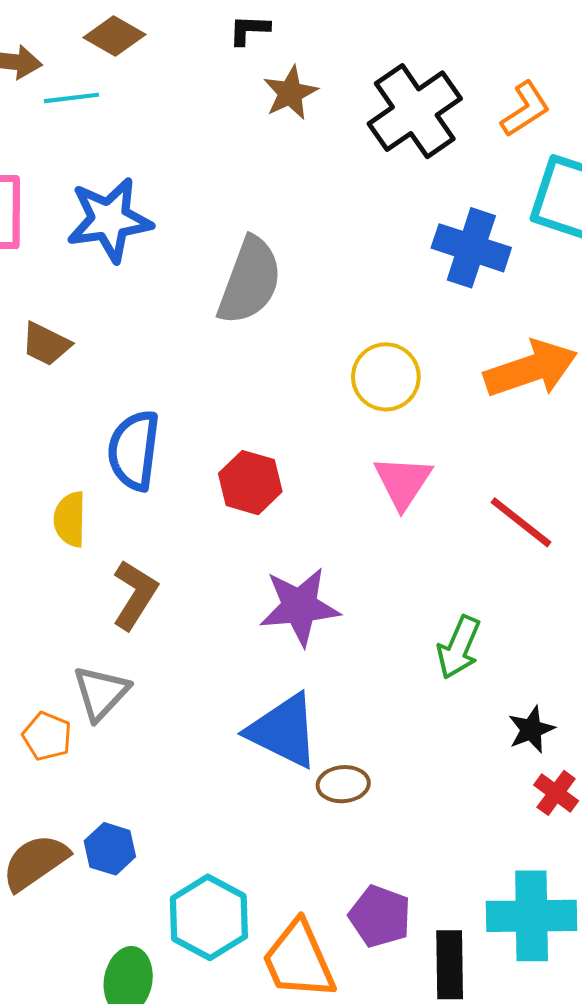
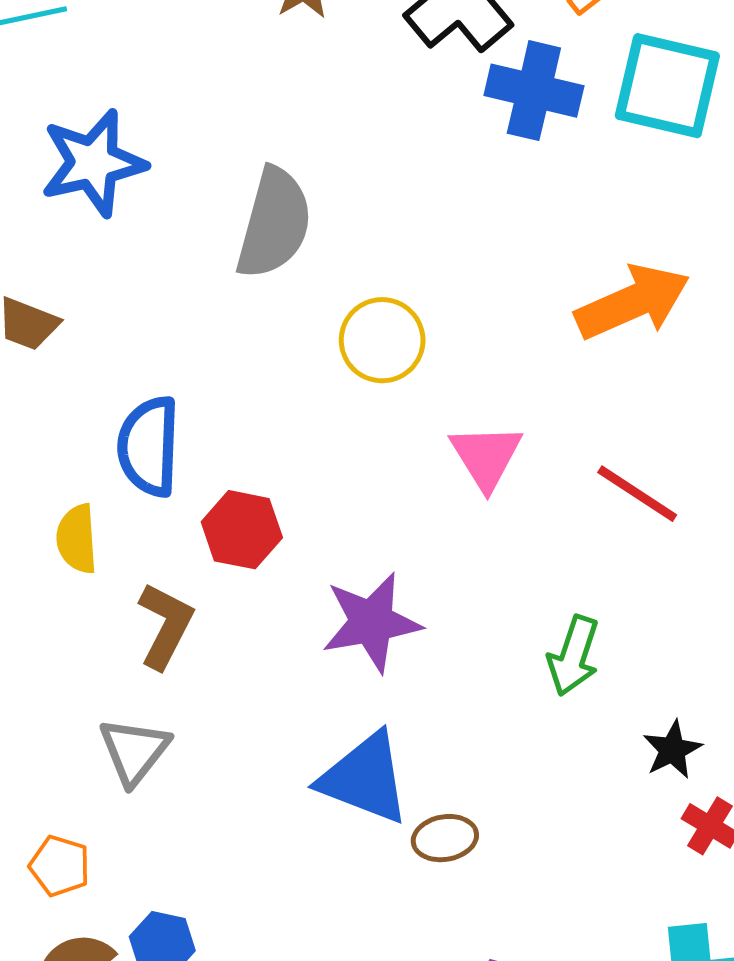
blue cross: (471, 248) -> (534, 91), moved
yellow circle: (386, 377) -> (382, 340), moved
red hexagon: (250, 483) -> (242, 530), moved
orange pentagon: (47, 736) -> (60, 866), moved

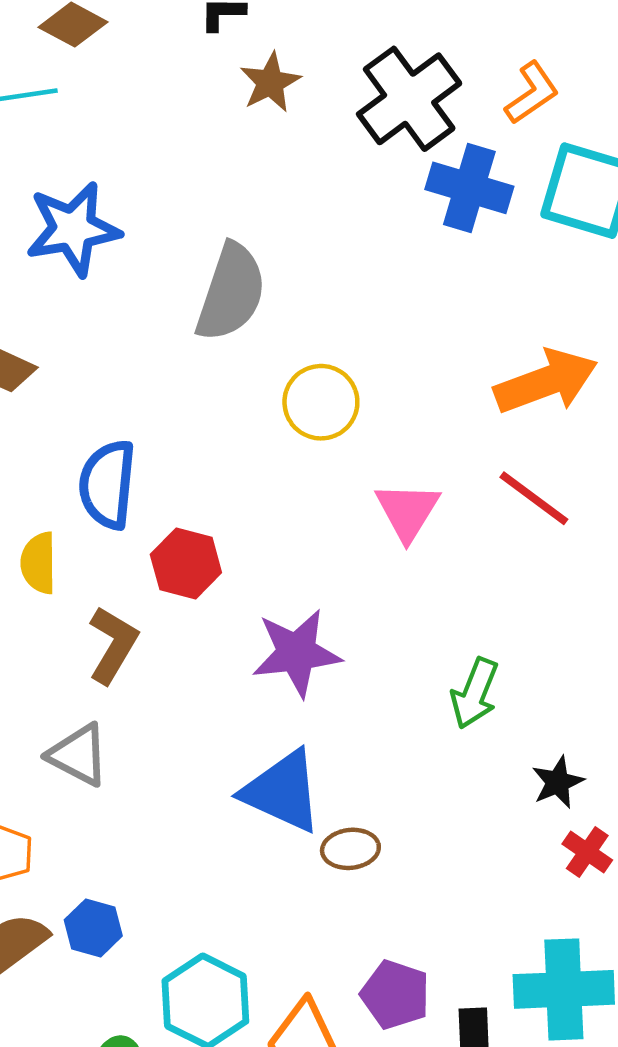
red line: (637, 494) -> (534, 498), moved
gray triangle: (134, 751) -> (78, 755), turned -44

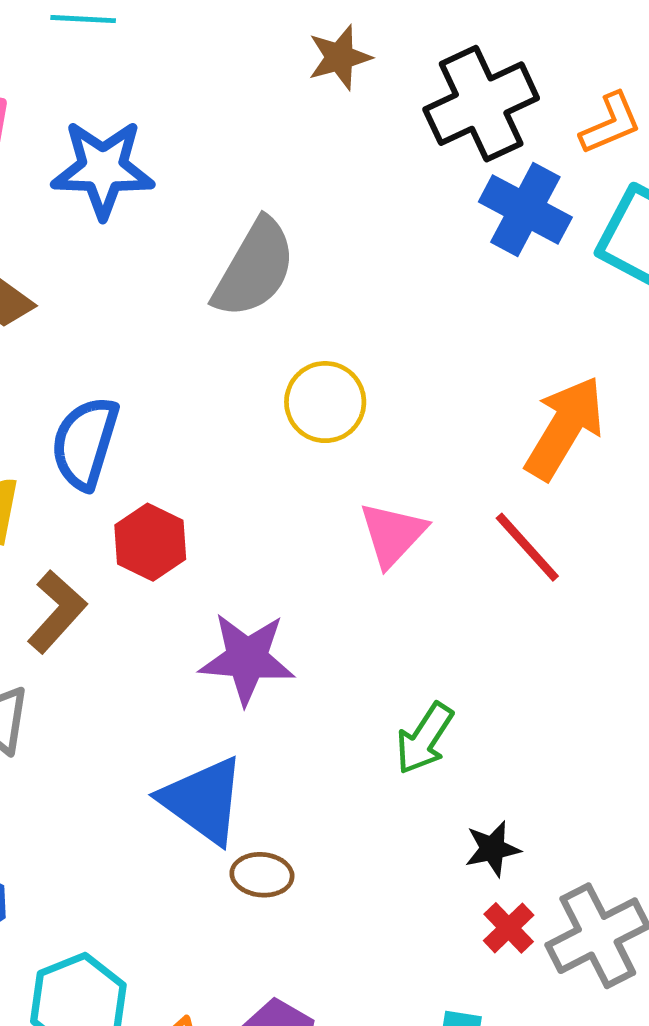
orange arrow: (546, 382) -> (565, 428), turned -50

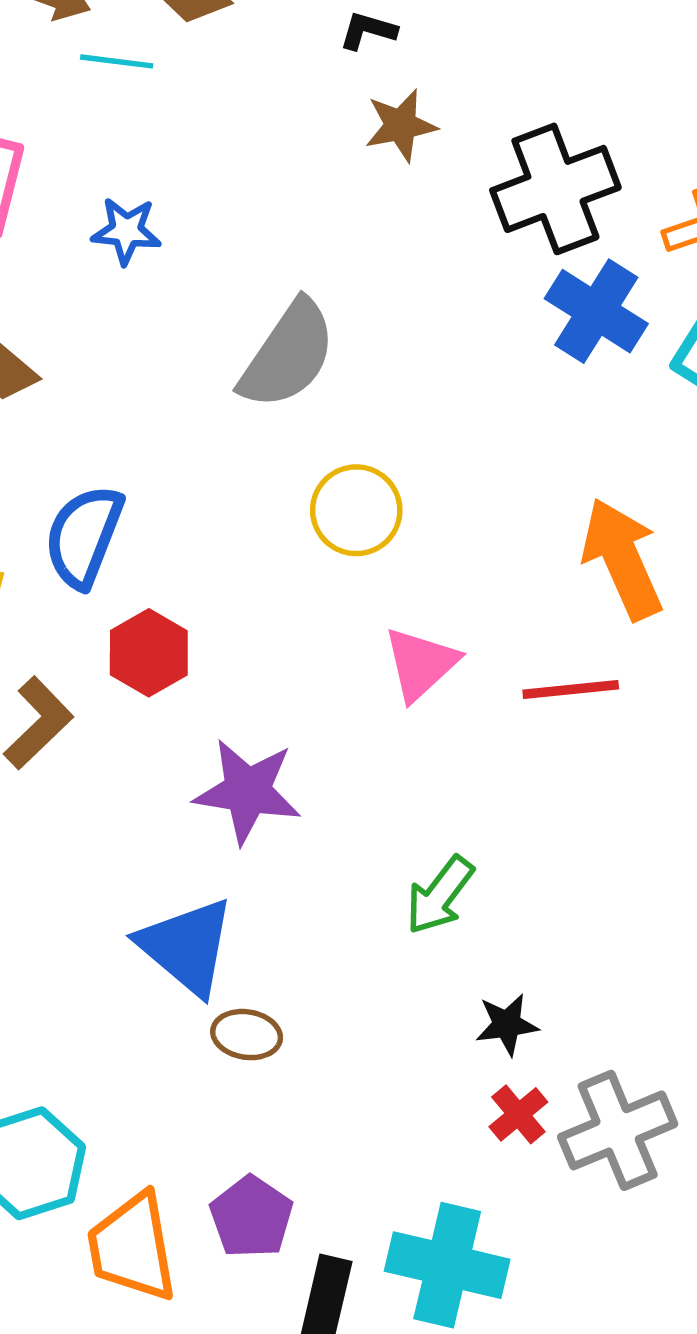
blue star: (103, 169) -> (126, 231), size x0.6
orange arrow: (565, 428) -> (622, 559), turned -59
red line: (527, 547) -> (571, 689), turned -58

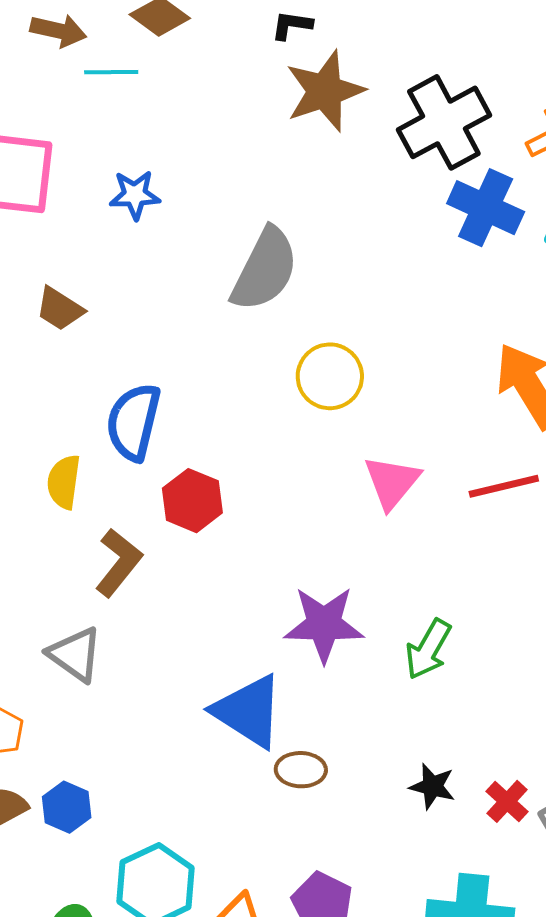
brown star: (401, 125) -> (325, 91), size x1.5
purple star: (247, 791) -> (324, 624), moved
black star: (507, 1024) -> (432, 786), moved, turned 30

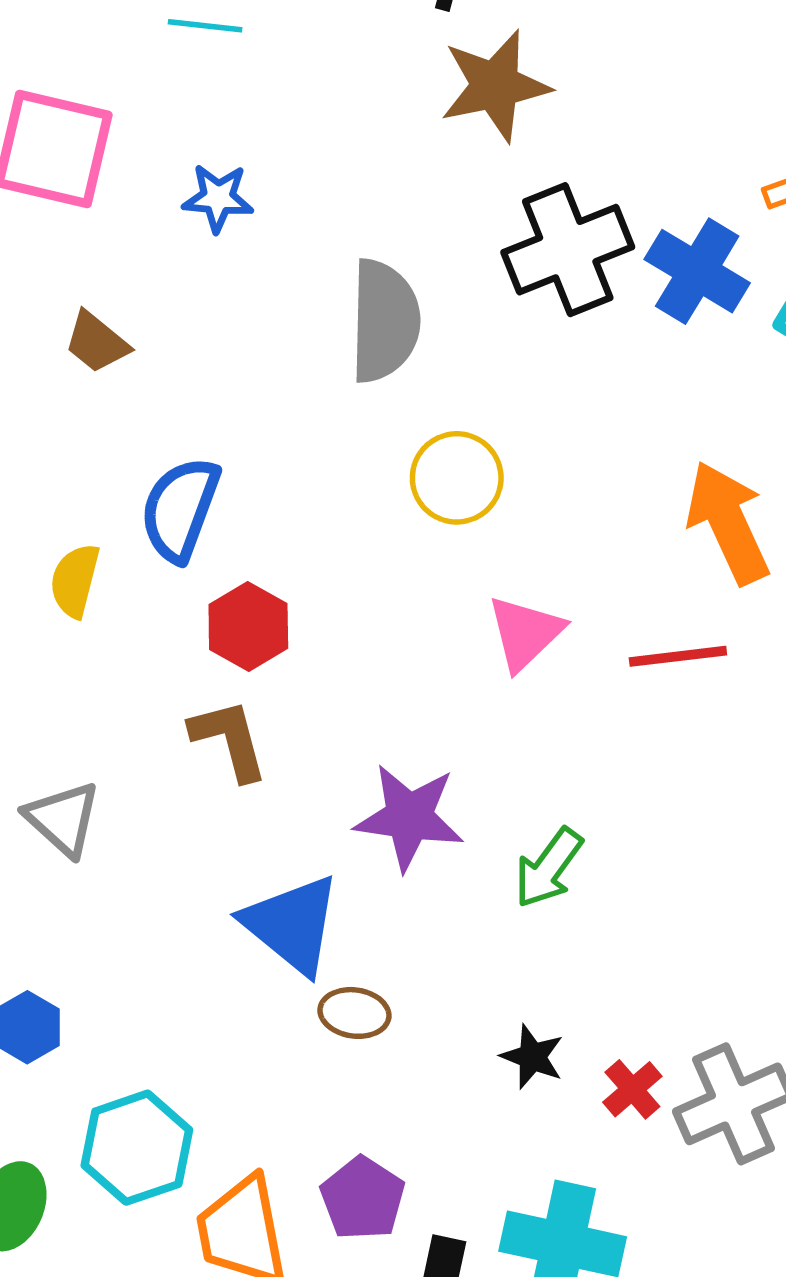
black cross: (444, 122) -> (568, 250), moved
gray semicircle: (265, 269) -> (384, 321), turned -32
brown L-shape: (119, 563) -> (229, 740), moved, turned -60

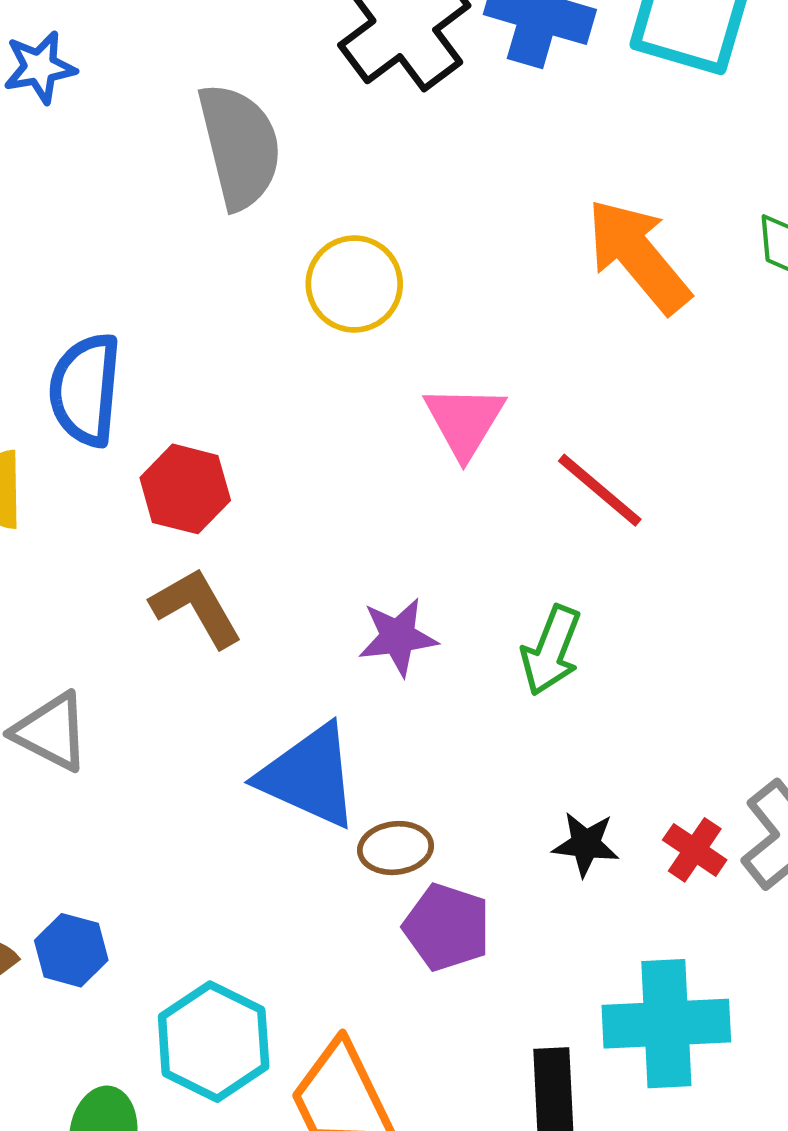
red line: (678, 656) -> (600, 490), moved, turned 62
purple star: (409, 817) -> (398, 637), size x0.7
purple pentagon: (363, 1198) -> (447, 927), moved

